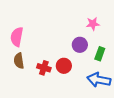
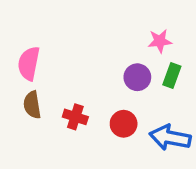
green rectangle: (100, 54) -> (172, 76), moved
red circle: (64, 66) -> (124, 124), moved

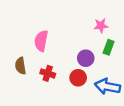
pink semicircle: (29, 63) -> (41, 41), moved
purple circle: (137, 77) -> (86, 58), moved

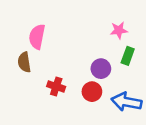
pink semicircle: (41, 41) -> (37, 37), moved
brown semicircle: (21, 66) -> (24, 62), moved

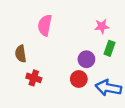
pink semicircle: (37, 37) -> (45, 25), moved
red cross: (56, 86) -> (34, 78), moved

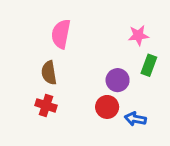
brown semicircle: (21, 54) -> (49, 73), moved
blue arrow: (108, 88) -> (135, 119), moved, size x0.6

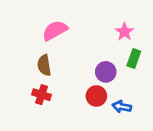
pink semicircle: (61, 34) -> (55, 30), turned 50
pink star: (138, 35) -> (124, 32), turned -30

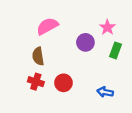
purple circle: (106, 72) -> (85, 42), moved
red circle: (96, 96) -> (63, 83), moved

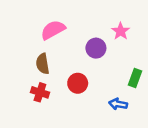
green rectangle: (115, 50) -> (135, 78), moved
red circle: (63, 83) -> (78, 83), moved

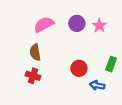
purple circle: (96, 48) -> (77, 23), moved
red circle: (78, 83) -> (79, 68), moved

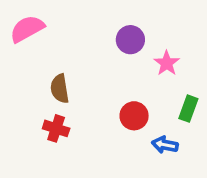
pink semicircle: (44, 24) -> (27, 29), moved
pink star: (99, 26) -> (167, 63), moved

